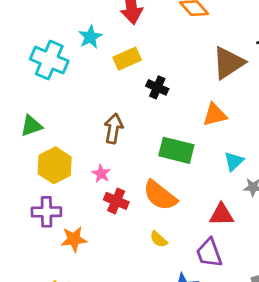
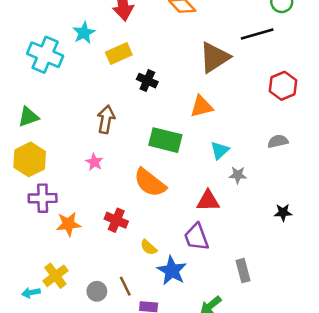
yellow hexagon: (55, 165) -> (30, 159), moved
red cross: (116, 201) -> (116, 220), moved
yellow semicircle: (159, 239) -> (149, 247), moved

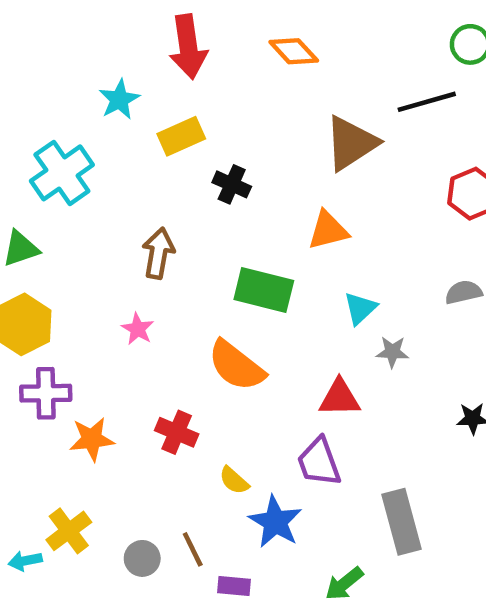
cyan cross: (45, 55) -> (62, 173), moved, turned 32
gray rectangle: (243, 271) -> (402, 522), size x1.5

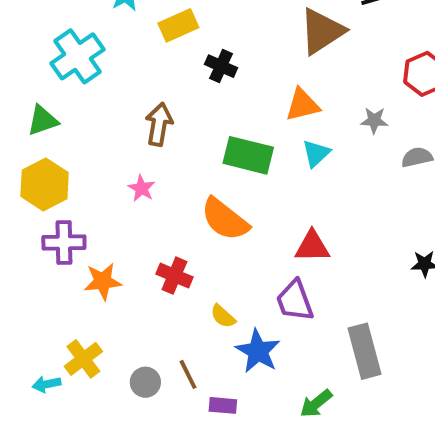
cyan triangle: (360, 308) -> (316, 153), moved
gray star: (392, 352) -> (374, 120), moved

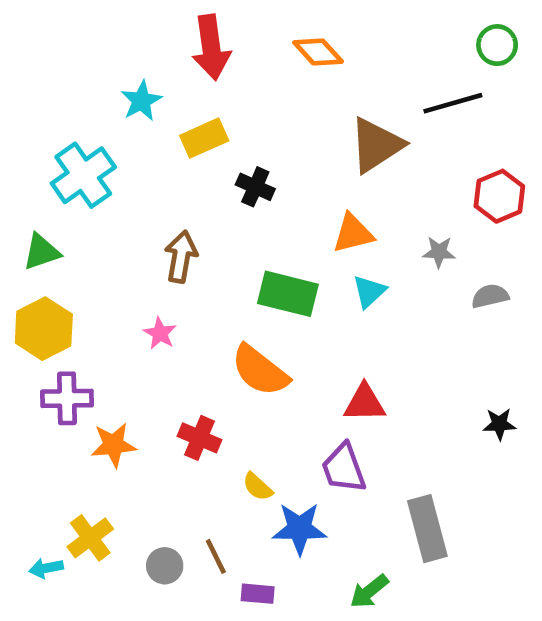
blue star: (258, 351) -> (299, 529), turned -30

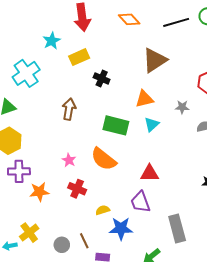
black line: (453, 103) -> (176, 22), moved
pink star: (160, 333) -> (69, 160), moved
yellow semicircle: (258, 487) -> (103, 210), turned 120

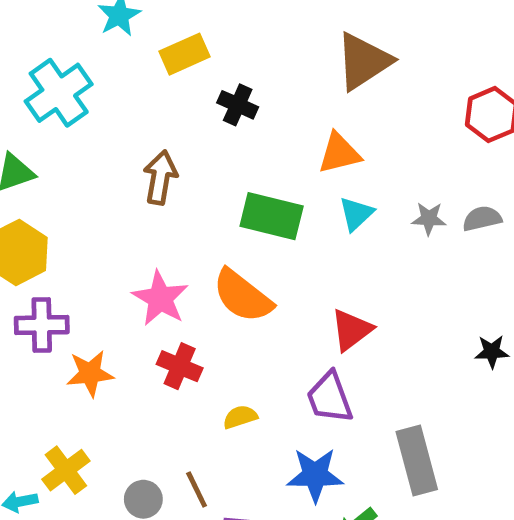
gray star: (182, 107) -> (429, 219), moved
pink star: (69, 160) -> (160, 298), size x1.6
red triangle: (150, 173) -> (351, 330), turned -36
blue star: (121, 228) -> (315, 475), moved

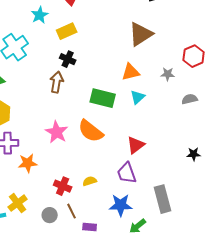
black cross: (238, 105) -> (68, 59), moved
gray star: (429, 219) -> (168, 74), moved
red cross: (180, 366) -> (63, 186), moved

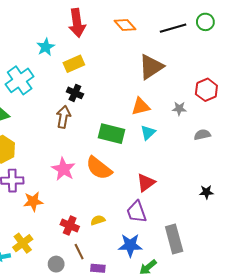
gray circle: (50, 215) -> (56, 264), moved

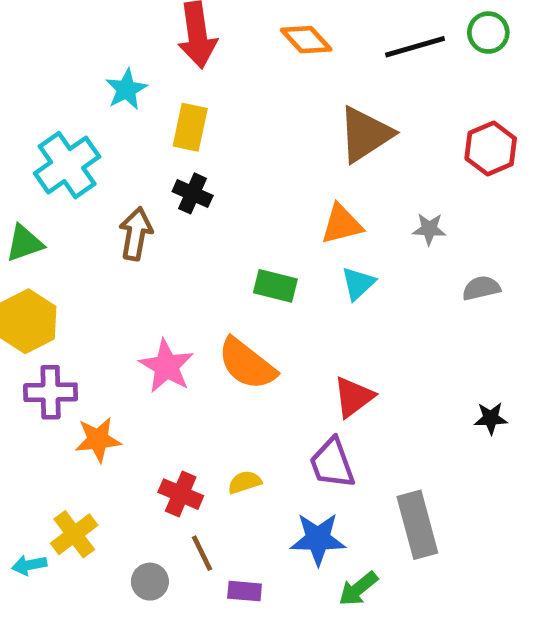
yellow rectangle: (74, 64) -> (190, 127), turned -54
red hexagon: (206, 90) -> (491, 149), moved
brown arrow: (63, 117) -> (136, 234), moved
green rectangle: (111, 134) -> (275, 286), size x0.7

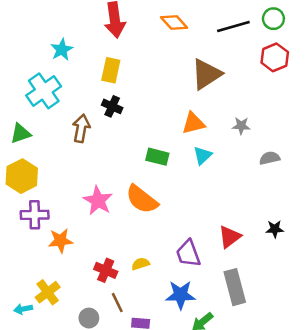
cyan star: (126, 89) -> (62, 50), moved
red hexagon: (491, 149) -> (275, 57), moved
red triangle: (353, 397) -> (230, 237), moved

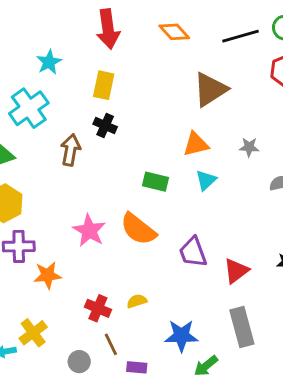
purple trapezoid: (188, 254) -> (193, 252), moved

